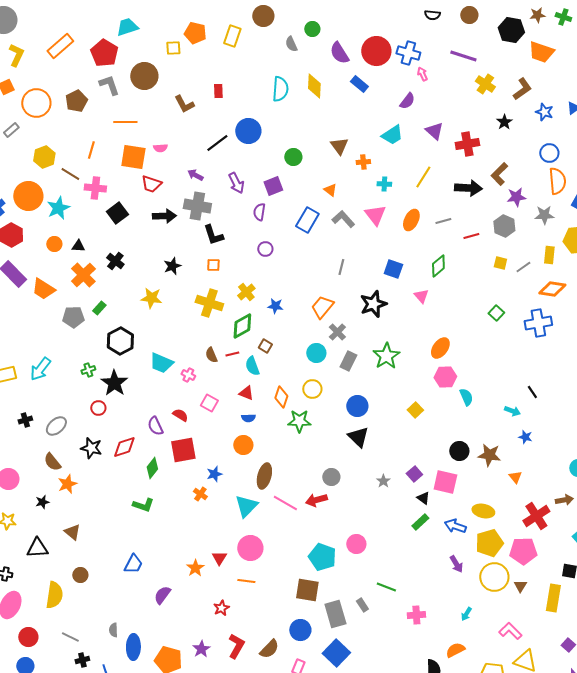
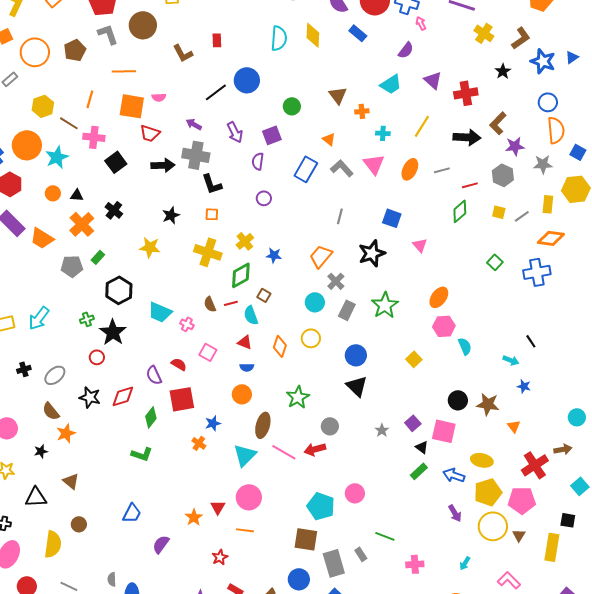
blue star: (544, 112) -> (543, 61), size x1.4
green diamond: (438, 266) -> (460, 211), moved
green star: (299, 421) -> (298, 397), moved, turned -30

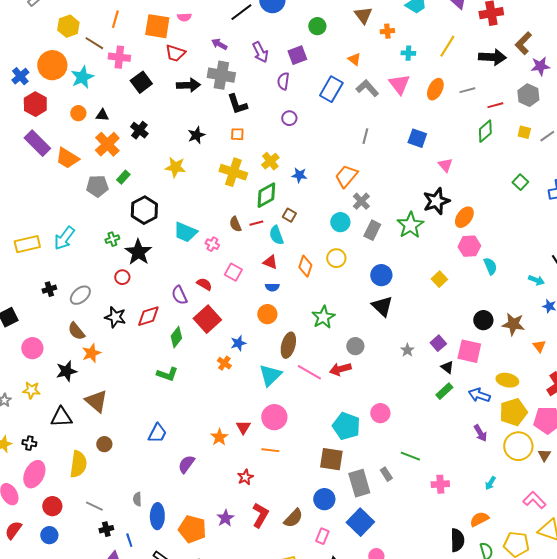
black star: (372, 253) -> (436, 201), moved
red square: (182, 399) -> (207, 319), turned -32
black star: (41, 451) -> (66, 371), size x1.5
brown triangle: (71, 481) -> (96, 401), size x1.4

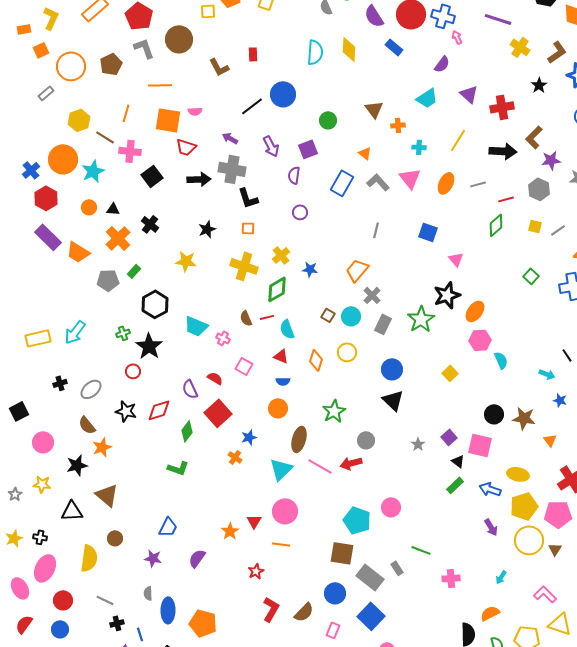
brown square: (289, 215) -> (328, 315), moved
gray rectangle: (359, 483) -> (370, 577), turned -36
purple star: (225, 518) -> (153, 558), moved, turned -30

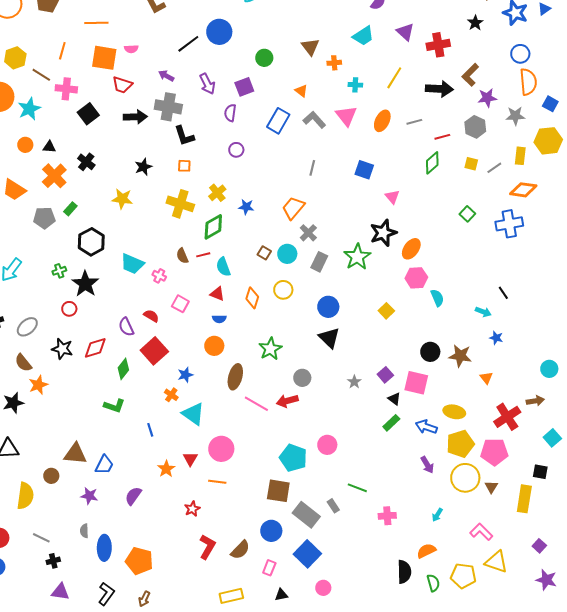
cyan triangle: (281, 469) -> (193, 414), moved, turned -40
brown triangle: (107, 495) -> (75, 454), moved, turned -35
blue line: (140, 634) -> (150, 430), moved

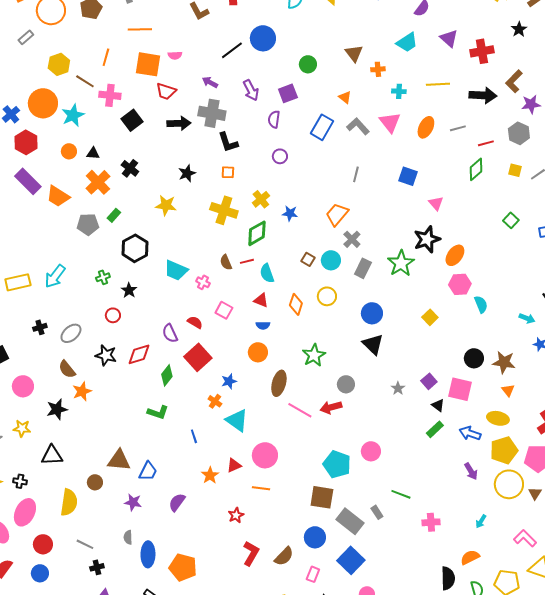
yellow line: (394, 78) -> (438, 84), turned 55
black star: (85, 284) -> (129, 290), size x0.6
orange triangle: (486, 378) -> (508, 390), moved
red triangle: (190, 459) -> (234, 465), turned 35

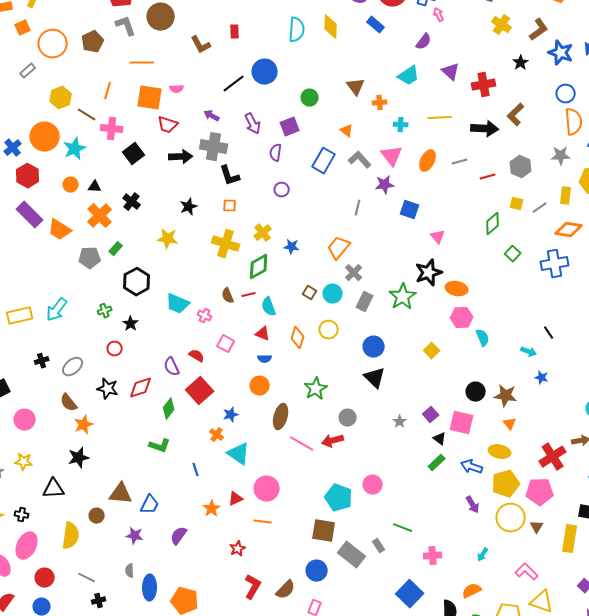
purple star: (531, 104) -> (385, 185), moved
green diamond: (476, 169) -> (493, 224), moved
orange ellipse: (455, 255) -> (457, 289), turned 65
black star: (57, 409) -> (79, 458), moved
blue square: (351, 560) -> (410, 594), moved

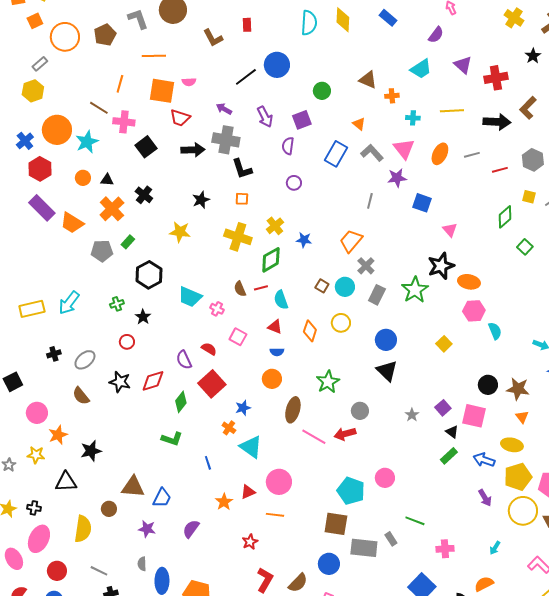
brown triangle: (356, 87) -> (368, 80), turned -30
yellow hexagon: (61, 98) -> (33, 91), moved
orange star: (84, 425) -> (58, 435), moved
gray rectangle: (352, 555) -> (364, 548), turned -32

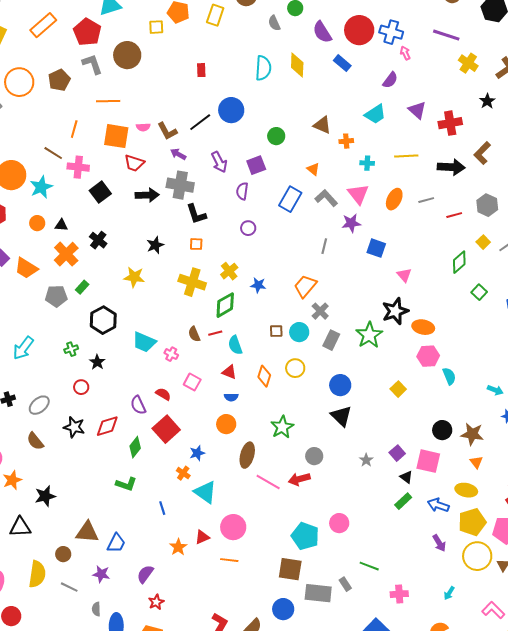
brown L-shape: (213, 38) -> (167, 131), moved
yellow square: (529, 197) -> (483, 242), turned 32
brown square: (322, 286) -> (276, 331), turned -32
red star: (250, 542) -> (156, 602), moved
gray line: (99, 571) -> (69, 587), moved

